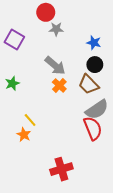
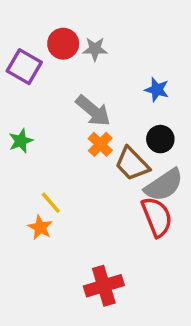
red circle: (46, 12) -> (63, 44), moved
blue star: (94, 43) -> (157, 90), moved
black circle: (95, 65) -> (160, 139), moved
brown trapezoid: (89, 84) -> (132, 164), moved

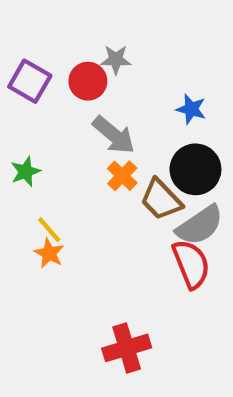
red circle: (63, 44) -> (88, 81), moved
black circle: (160, 139) -> (195, 169), size x1.5
yellow line: (51, 203) -> (49, 230), moved
orange star: (40, 227) -> (49, 253), moved

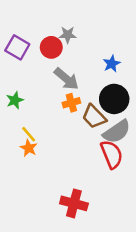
blue star: (191, 109) -> (112, 64), turned 30
orange cross: (122, 176) -> (71, 103), turned 30
red cross: (127, 348) -> (74, 203), turned 32

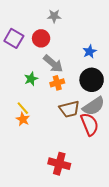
gray star: (68, 35) -> (54, 16), moved
green star: (15, 100) -> (31, 79), moved
brown trapezoid: (94, 117) -> (69, 109), moved, turned -60

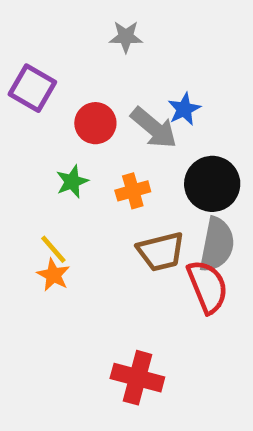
red circle: (41, 38) -> (95, 123), moved
blue star: (90, 52) -> (184, 109), moved
gray arrow: (53, 64) -> (154, 128), moved
gray semicircle: (94, 106) -> (217, 245), turned -45

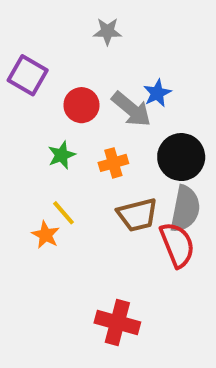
yellow line: (53, 249) -> (64, 213), moved

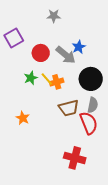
purple square: (28, 75) -> (14, 38), turned 30
gray semicircle: (185, 209) -> (93, 105), size x0.7
yellow line: (64, 213) -> (47, 79), moved
red cross: (117, 323) -> (75, 158), moved

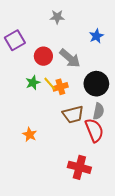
blue star: (79, 47) -> (96, 36), moved
orange star: (23, 118) -> (30, 134), moved

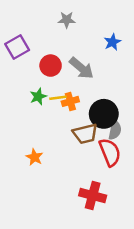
yellow line: (50, 84) -> (58, 98), turned -56
black circle: (96, 84) -> (104, 114), moved

